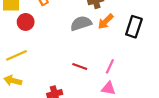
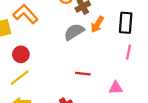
red circle: (26, 22) -> (21, 54), moved
pink line: (110, 66) -> (129, 52), moved

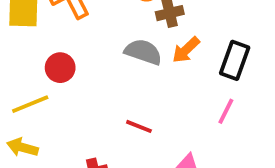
gray semicircle: (74, 32) -> (143, 52), turned 35
red circle: (21, 54) -> (60, 68), moved

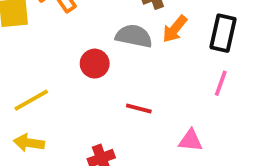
red circle: (60, 68) -> (95, 64), moved

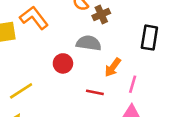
orange arrow: (175, 29) -> (113, 67), moved
pink line: (221, 83) -> (133, 84), moved

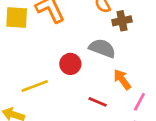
orange arrow: (113, 67) -> (122, 79), turned 96
yellow line: (21, 91) -> (35, 86), moved

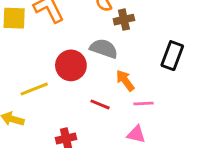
red circle: (70, 64) -> (71, 65), size x1.4
pink line: (139, 102) -> (144, 103), turned 60

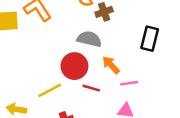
red circle: (71, 65) -> (74, 66), moved
yellow line: (34, 89) -> (50, 90), moved

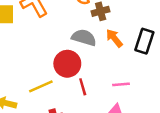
orange arrow: (111, 65) -> (114, 38), moved
red line: (91, 88) -> (83, 87), turned 54

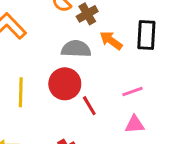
yellow line: (41, 86) -> (21, 92), moved, turned -50

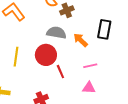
orange arrow: (111, 40) -> (81, 40), moved

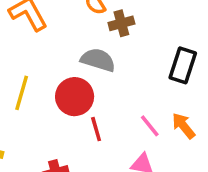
orange arrow: (81, 40) -> (184, 126), moved
pink line: (90, 66) -> (150, 126), turned 56

